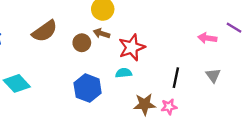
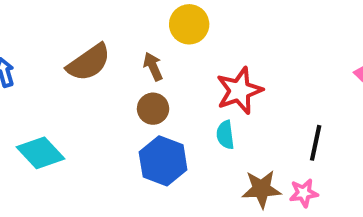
brown arrow: (102, 33) -> (153, 66), moved, turned 49
brown circle: (82, 43) -> (153, 109), moved
cyan semicircle: (124, 73) -> (225, 135), turned -91

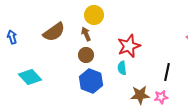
yellow circle: (189, 24) -> (94, 15), moved

